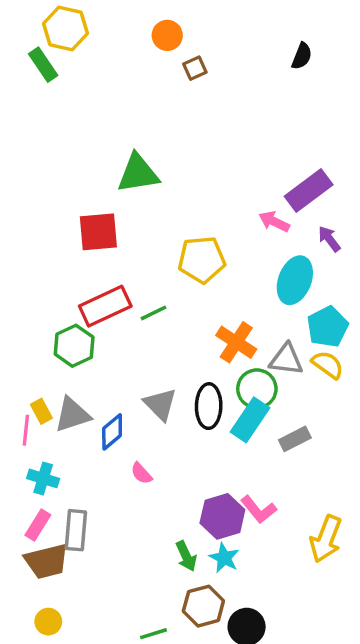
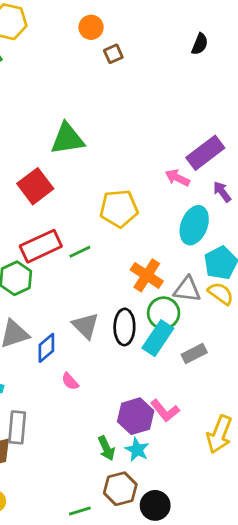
red square: (98, 232) -> (35, 186), turned -32

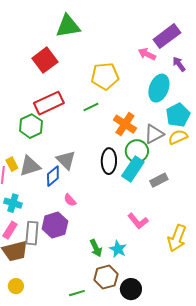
green line: (80, 252) -> (91, 107), moved
gray triangle: (187, 289) -> (154, 134), turned -35
yellow semicircle: (221, 294) -> (178, 137), turned -60
gray triangle: (85, 326) -> (66, 160), moved
purple hexagon: (136, 416) -> (55, 225), moved

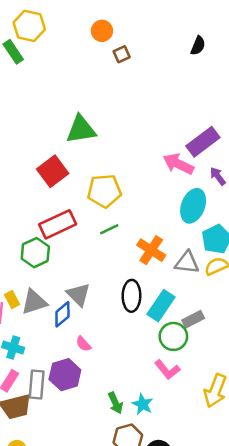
pink arrow: (147, 54) -> (178, 164), size x1.4
yellow pentagon: (105, 76) -> (104, 191), moved
gray triangle: (154, 134) -> (187, 262), turned 35
green circle: (137, 151) -> (173, 336), moved

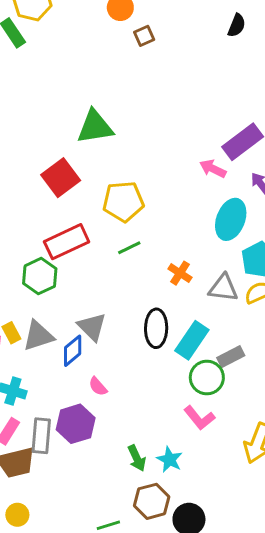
pink arrow: (178, 164) -> (213, 169), size x0.7
orange cross: (151, 250) -> (180, 273), size x0.7

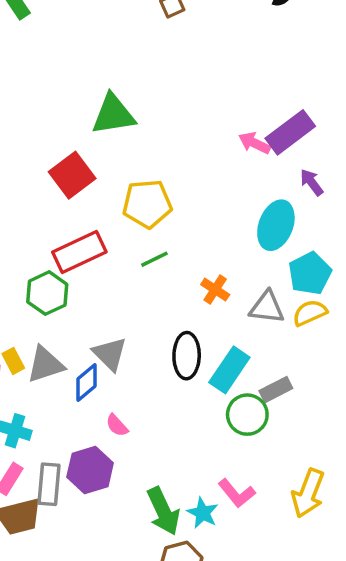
pink arrow: (213, 169) -> (254, 143), moved
pink L-shape: (199, 418) -> (237, 493), moved
green arrow: (137, 458) -> (163, 511), size x1.5

